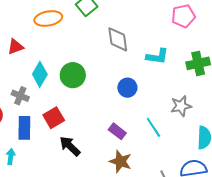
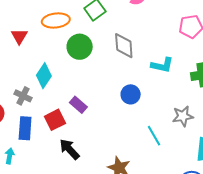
red triangle: (15, 47) -> (19, 36), moved, turned -42
green circle: (73, 75) -> (80, 47), moved
purple rectangle: (117, 131) -> (78, 105), moved

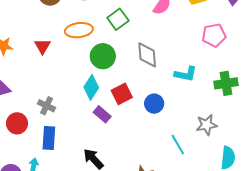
cyan diamond: (44, 76) -> (91, 87), moved
red square: (55, 120) -> (122, 94), moved

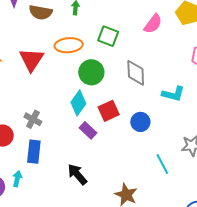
green square: (118, 19) -> (108, 36), turned -35
red triangle: (42, 46) -> (31, 60), size x1.5

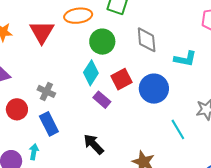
blue circle: (140, 122) -> (154, 89), size x1.5
blue rectangle: (34, 152) -> (49, 124), turned -30

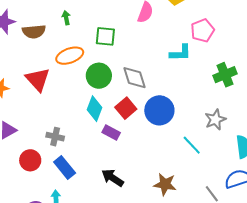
gray diamond: (147, 40) -> (134, 78), moved
cyan L-shape: (185, 59) -> (180, 53), moved

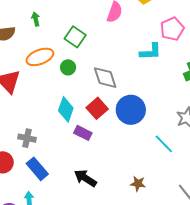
green square: (105, 36) -> (75, 37), turned 30
green circle: (99, 76) -> (68, 67), moved, size x0.6
brown star: (165, 184) -> (138, 184), size x0.7

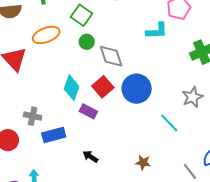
green circle: (68, 67) -> (87, 42), moved
blue rectangle: (37, 169) -> (54, 135), moved, turned -65
black arrow: (85, 178) -> (90, 157), size x0.7

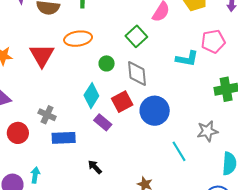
green square: (82, 15) -> (136, 36), moved
green circle: (87, 42) -> (107, 63), moved

